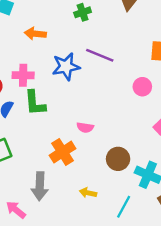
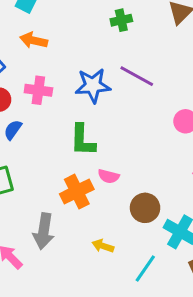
orange arrow: (35, 34) -> (34, 40), moved
green L-shape: (35, 103) -> (83, 140), moved
pink semicircle: (85, 127) -> (109, 176), moved

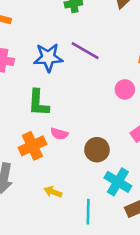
brown circle: (145, 208) -> (97, 150), moved
cyan line: (145, 268) -> (88, 212), turned -35

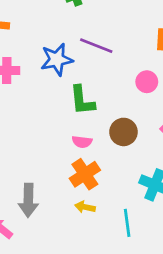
green L-shape: (38, 103) -> (82, 100), moved
orange cross: (32, 146) -> (85, 174), moved
brown circle: (97, 150) -> (123, 132), moved

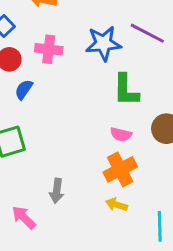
gray arrow: (28, 200) -> (57, 191), size x0.7

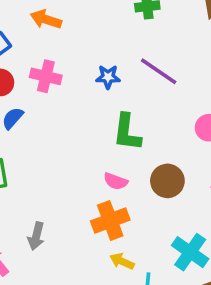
blue star: (103, 43) -> (108, 77), size x0.6
yellow arrow: (116, 205) -> (122, 261), moved

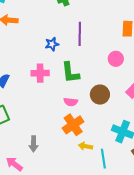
purple line: (159, 71) -> (80, 34), turned 70
pink cross: (46, 76) -> (40, 73), moved

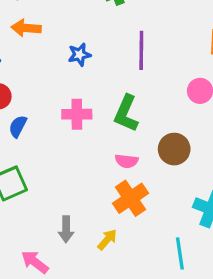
blue star: (52, 44) -> (79, 55), moved
green L-shape: (70, 73) -> (126, 113), turned 30
yellow arrow: (85, 146) -> (107, 240), moved, turned 120

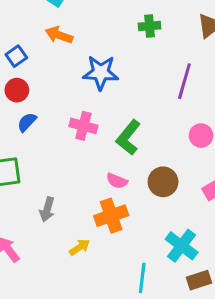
purple line: (141, 50) -> (184, 81), moved
blue star: (79, 55) -> (101, 73), size x1.6
gray arrow: (66, 229) -> (47, 209), moved

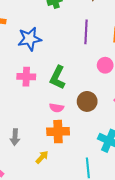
orange cross: (111, 216) -> (58, 132), turned 30

